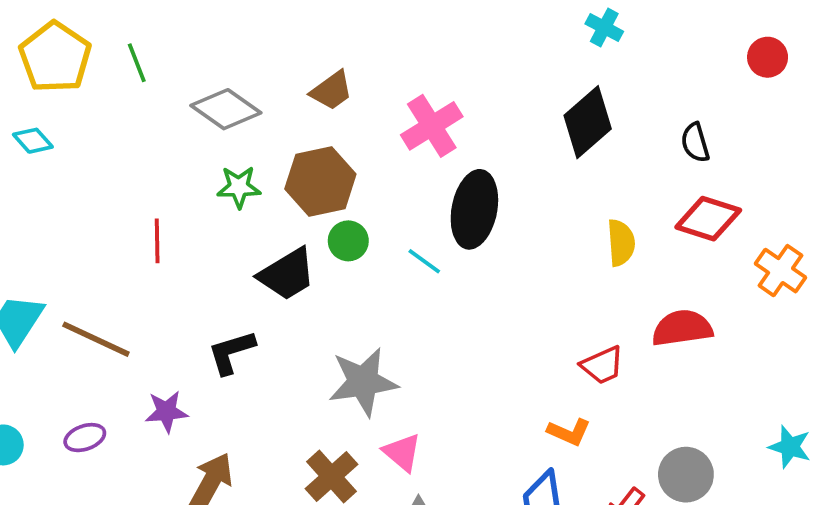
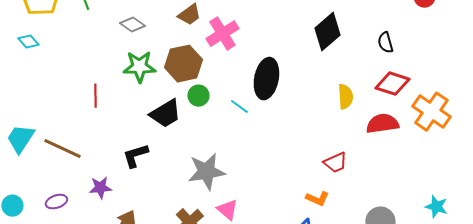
gray diamond: (226, 109) -> (132, 25), size x0.7
pink cross: (432, 126) -> (222, 34), moved
green star: (239, 187) -> (139, 67), size x1.4
orange cross: (781, 271) -> (431, 112), size x1.4
red semicircle: (682, 328) -> (382, 124), moved

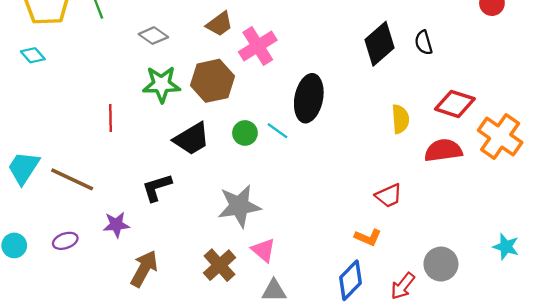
black semicircle: (385, 43) -> (424, 43), moved
green circle: (198, 96) -> (245, 133), moved

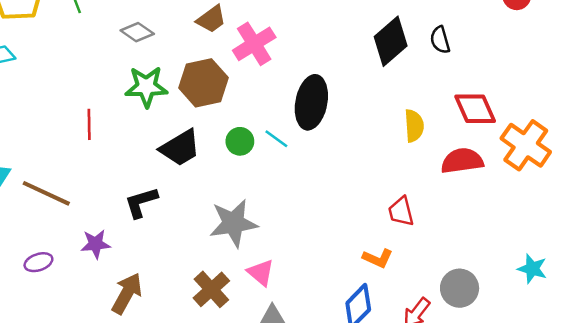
red diamond: (455, 104) -> (475, 109), turned 48
red trapezoid: (389, 196) -> (401, 211), turned 100

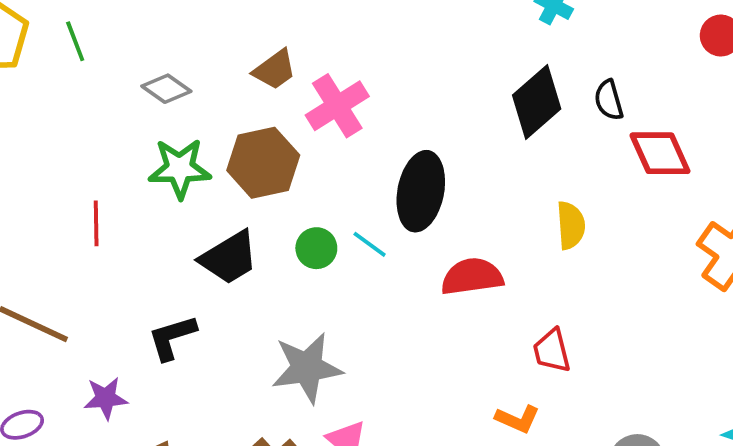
red diamond: (475, 109) -> (660, 153), moved
red semicircle: (462, 161) -> (472, 277), moved

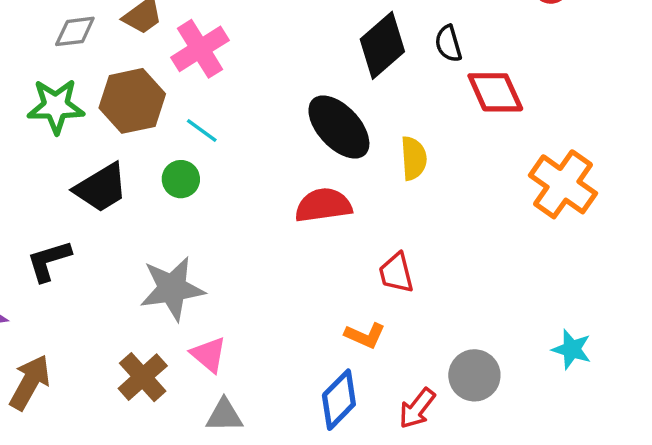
gray diamond: (166, 89) -> (75, 31), moved, turned -42
black ellipse: (421, 191) -> (339, 127), moved, turned -54
cyan line: (370, 244) -> (202, 130), moved

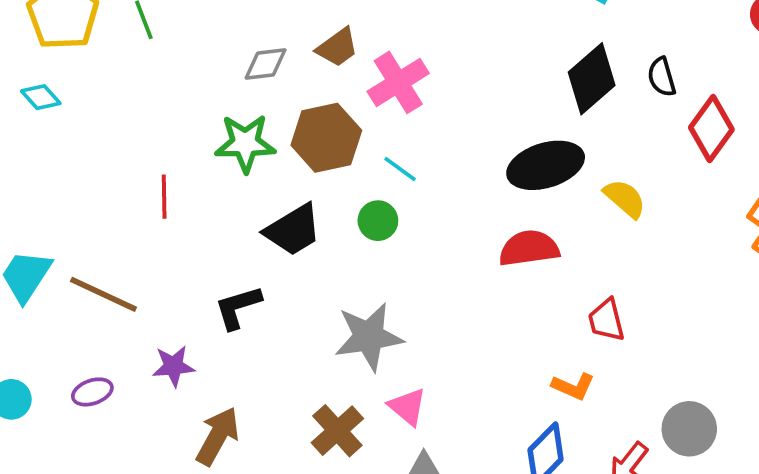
red diamond: (495, 92) -> (711, 129), turned 60
black ellipse: (339, 127) -> (546, 165), turned -64
yellow semicircle: (414, 158) -> (625, 199), turned -45

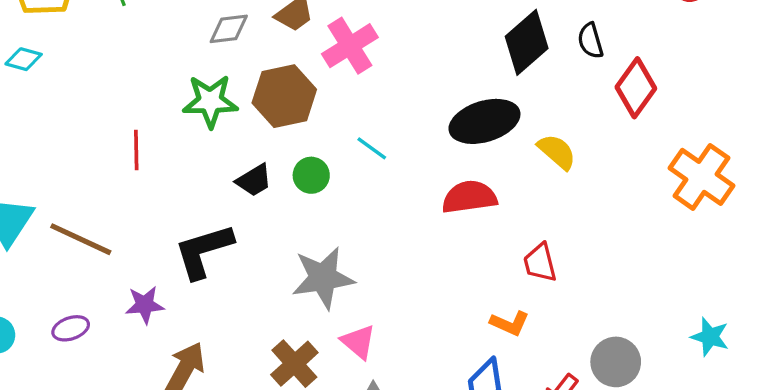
cyan diamond: (41, 97) -> (24, 59), turned -33
cyan line: (400, 169) -> (372, 148), moved
green circle: (378, 221) -> (311, 175), moved
black trapezoid: (293, 230) -> (254, 180), size x0.7
black L-shape: (238, 307) -> (204, 251), size x1.4

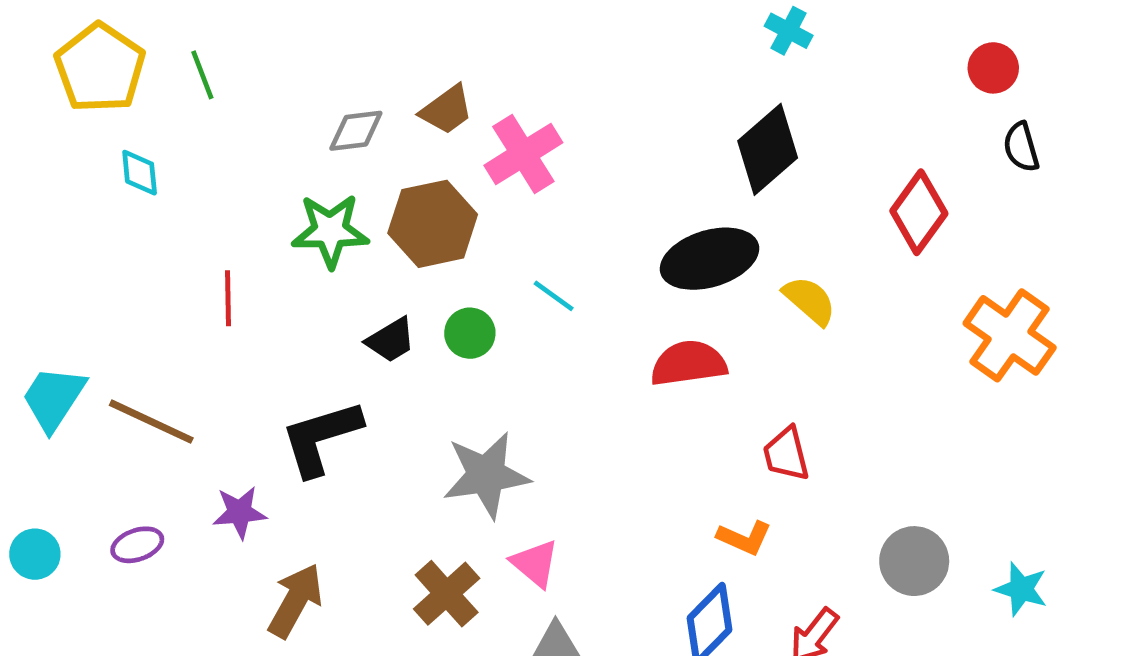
black semicircle: (590, 41) -> (1021, 147), moved
cyan diamond: (24, 59) -> (140, 173), moved, turned 69
cyan star: (710, 337) -> (1021, 589), moved
gray circle: (616, 362) -> (914, 561), moved

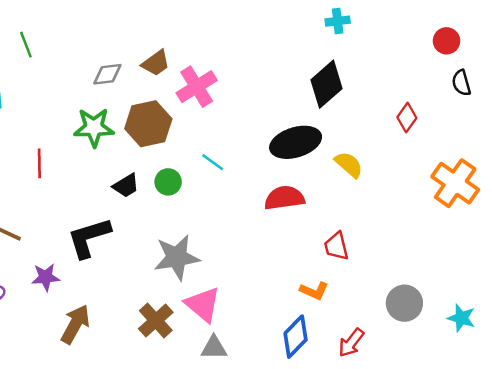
cyan cross: (789, 31) -> (338, 21), turned -35
red diamond: (919, 212) -> (407, 118), size x0.7
pink triangle: (535, 563) -> (203, 304), size x1.4

